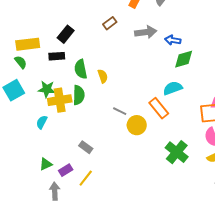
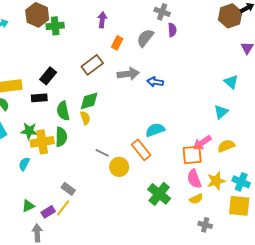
brown rectangle: (110, 23) -> (92, 65), size x1.5
green diamond: (184, 59) -> (89, 101), moved
yellow line: (86, 178) -> (63, 208), moved

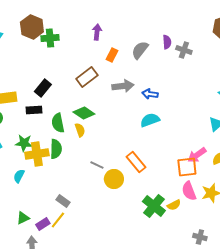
gray cross: (162, 12) -> (184, 50), moved
green diamond: (89, 101) -> (84, 113), turned 50
cyan semicircle: (155, 130) -> (150, 120), moved
yellow semicircle: (196, 199) -> (174, 205), moved

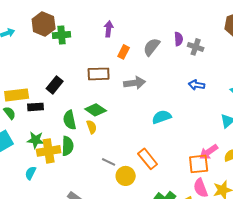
brown rectangle: (87, 77) -> (99, 74), turned 35
blue arrow: (150, 94) -> (197, 85), moved
black rectangle: (34, 110) -> (36, 107), moved

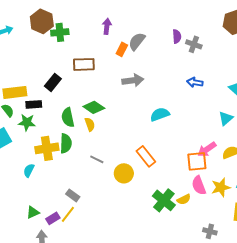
gray semicircle: (152, 47) -> (137, 41), moved
brown rectangle: (99, 74) -> (84, 64), moved
green star: (36, 140) -> (27, 122), moved
gray line: (109, 162) -> (97, 159), moved

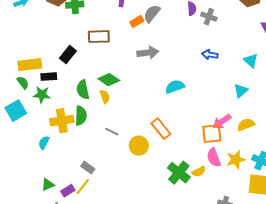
orange rectangle: (122, 49) -> (137, 22), turned 32

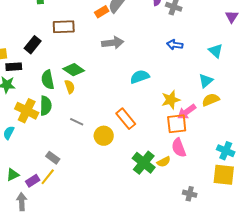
yellow cross: (62, 121) -> (27, 111), turned 35
yellow semicircle: (246, 125) -> (211, 100), moved
yellow star: (236, 160) -> (171, 100), moved

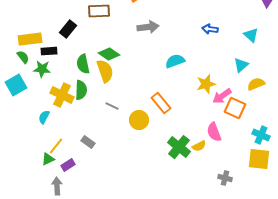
yellow semicircle: (70, 87) -> (105, 71), size x1.6
yellow semicircle: (211, 100) -> (256, 84), moved
orange square: (177, 124) -> (235, 108), moved, turned 30
yellow line: (48, 177) -> (56, 146), moved

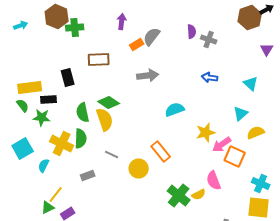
black rectangle: (68, 29) -> (68, 78), turned -54
cyan square: (16, 85) -> (23, 148), moved
gray rectangle: (88, 142) -> (88, 176), moved, turned -56

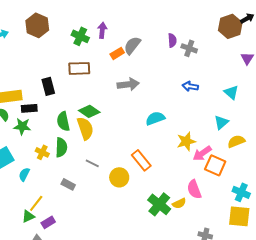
green cross: (75, 28) -> (80, 36), moved, turned 30
yellow cross: (62, 144) -> (42, 152), size x0.6
gray rectangle: (88, 176) -> (68, 184), turned 48

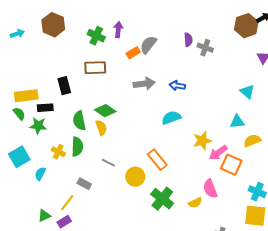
blue arrow: (190, 86) -> (177, 86), moved
cyan triangle: (221, 122) -> (237, 122), turned 35
yellow semicircle: (85, 128) -> (101, 128), size x0.7
yellow line: (36, 203) -> (67, 203), moved
green cross: (159, 204) -> (162, 199), moved

